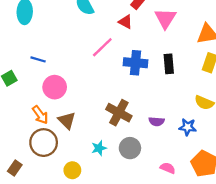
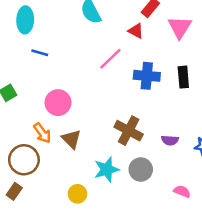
blue line: (38, 59) -> (40, 53), moved
brown circle: (44, 143) -> (24, 160), moved
cyan star: (99, 148) -> (107, 169), size x1.5

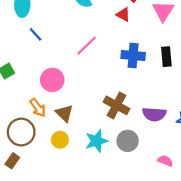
blue line: (40, 53) -> (36, 34), turned 32
pink line: (110, 59) -> (87, 46), moved
purple semicircle: (170, 140) -> (154, 114), size x1.5
yellow circle: (77, 194) -> (60, 140), moved

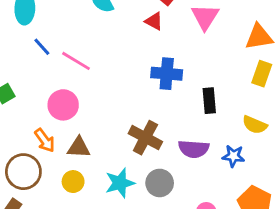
pink line: (87, 46) -> (76, 61), moved, turned 75
black rectangle: (166, 57) -> (209, 101), moved
brown triangle: (64, 113) -> (79, 147), turned -42

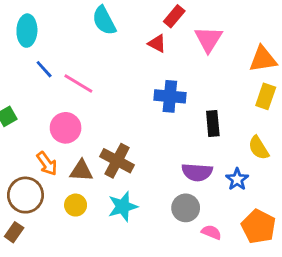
yellow semicircle: (255, 125) -> (259, 148), turned 35
brown cross: (145, 138) -> (117, 161), moved
blue star: (233, 156) -> (237, 179), turned 30
gray circle: (160, 183) -> (186, 208), moved

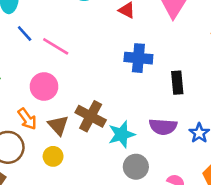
brown triangle: (81, 171) -> (58, 125), turned 45
cyan star: (123, 206) -> (122, 134), moved
gray circle: (186, 208) -> (136, 167), moved

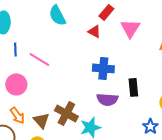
blue line: (25, 33) -> (15, 49), turned 40
pink circle: (44, 87) -> (16, 84), moved
purple semicircle: (163, 127) -> (107, 99), moved

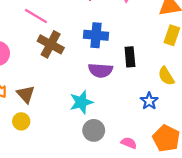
pink line: (39, 59) -> (36, 16), moved
brown cross: (66, 113) -> (51, 44), moved

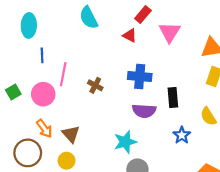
pink line: (36, 16) -> (63, 74), moved, turned 70
brown cross: (51, 44) -> (95, 85), size x0.6
blue star: (149, 101) -> (182, 135), moved

